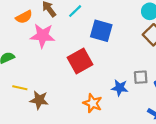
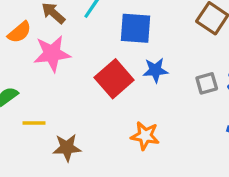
yellow line: (20, 88) -> (34, 123), moved
blue star: (120, 88) -> (155, 70), moved

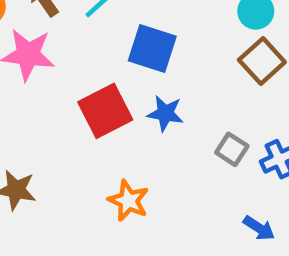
gray square: (207, 83) -> (232, 149), turned 35

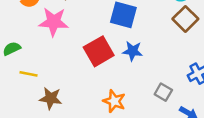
gray square: (232, 149) -> (163, 92), moved

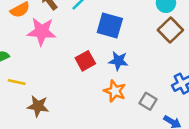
red square: (99, 51) -> (85, 61), size x0.7
orange star: (114, 101) -> (115, 91), moved

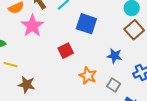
pink star: (42, 31) -> (32, 26), turned 30
blue star: (118, 61) -> (115, 56), moved

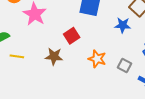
blue star: (115, 56) -> (123, 25), moved
brown star: (26, 85) -> (54, 56), moved

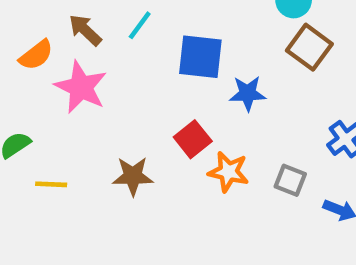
blue star: (123, 25) -> (248, 93), moved
red square: (72, 36) -> (193, 139), moved

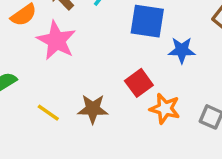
yellow line: (51, 184) -> (48, 113), moved, turned 30

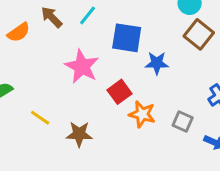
pink star: (56, 41) -> (82, 67), moved
brown star: (93, 109) -> (79, 134), moved

